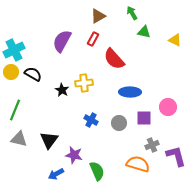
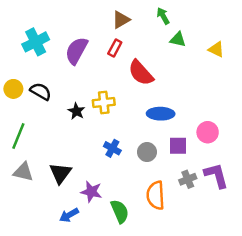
cyan cross: (14, 50) -> (36, 42), moved
purple L-shape: (176, 156) -> (216, 176), moved
orange semicircle: (138, 164) -> (156, 195), moved, turned -110

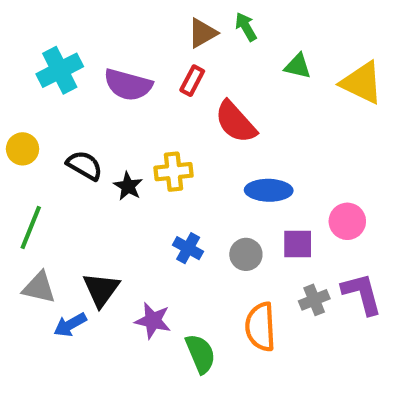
green arrow: (163, 16) -> (246, 27), moved
yellow triangle: (216, 49) -> (362, 83), size x1.6
purple semicircle: (76, 51) -> (128, 85), turned -104
black semicircle: (41, 91) -> (85, 165), moved
blue arrow: (69, 215) -> (70, 325), moved

